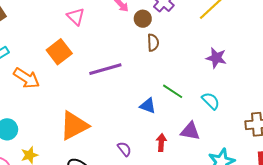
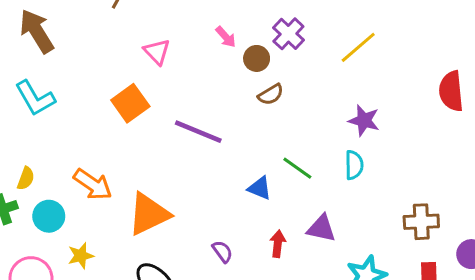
brown semicircle: (153, 43) -> (271, 95), turned 60
purple line: (105, 69) -> (198, 132), turned 36
orange arrow: (26, 78) -> (93, 184), moved
cyan semicircle: (211, 101) -> (354, 165), moved, turned 42

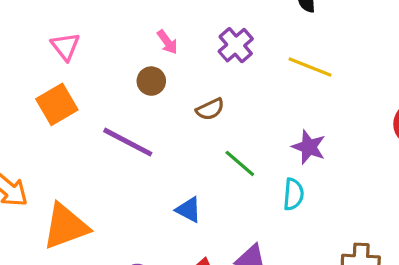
yellow line: (358, 47) -> (310, 67), turned 57
pink triangle: (157, 52) -> (65, 46), moved
brown circle: (257, 58) -> (151, 81), moved
green line: (297, 168) -> (240, 163), moved

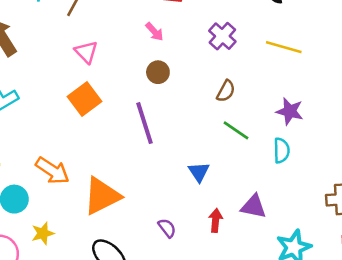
pink arrow: (167, 42) -> (154, 32), moved
brown semicircle: (210, 109) -> (226, 91), moved, turned -30
purple line: (128, 142) -> (144, 123), turned 51
blue triangle: (189, 210) -> (199, 172), turned 35

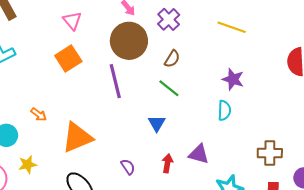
purple cross: (222, 36) -> (169, 19), moved
brown circle: (158, 72) -> (129, 41), size x2.0
brown semicircle: (226, 91) -> (172, 59), moved
green line: (236, 130) -> (169, 88), moved
orange arrow: (52, 171) -> (39, 114), size x0.6

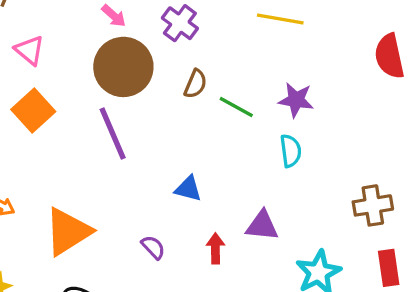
green line: (169, 88) -> (236, 107), moved
blue triangle: (157, 123) -> (188, 189), turned -36
purple semicircle: (128, 167) -> (153, 247), moved

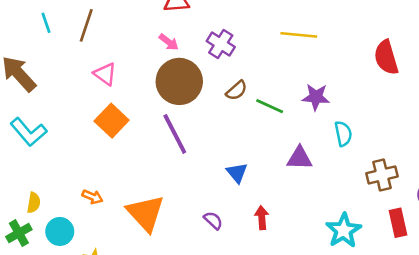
brown semicircle: (195, 84) -> (236, 90), turned 30
cyan semicircle: (291, 151) -> (343, 134), moved
blue triangle: (188, 189) -> (237, 173), turned 40
purple triangle: (262, 226) -> (300, 158), moved
orange triangle: (68, 232) -> (146, 213), turned -36

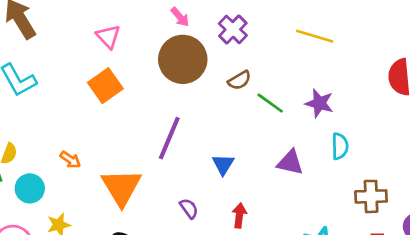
purple line: (175, 134) -> (169, 138), moved, turned 39

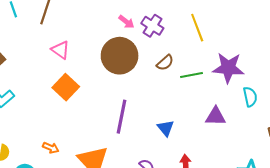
pink arrow: (180, 17) -> (126, 22), moved
yellow line: (315, 36) -> (197, 28), moved, turned 64
green line: (270, 103) -> (192, 75), turned -35
purple star: (319, 103) -> (228, 68), size x1.4

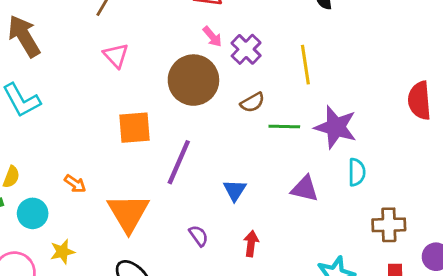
orange square: (66, 87) -> (134, 128), moved, turned 30

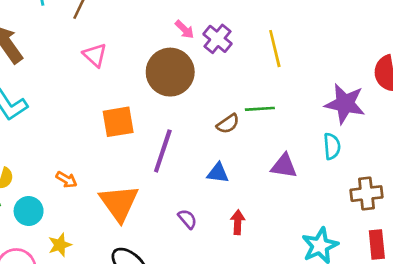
brown semicircle: (252, 102) -> (228, 124), moved
purple star: (336, 127) -> (345, 104), moved
blue triangle: (235, 190) -> (218, 173), turned -50

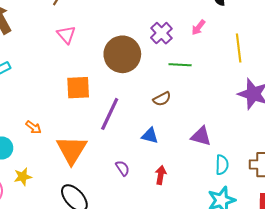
pink arrow: (185, 29) -> (198, 27), moved, turned 77
yellow line: (275, 49) -> (239, 48), moved
green line: (260, 109) -> (180, 65), moved
cyan semicircle: (332, 146) -> (222, 165), moved

